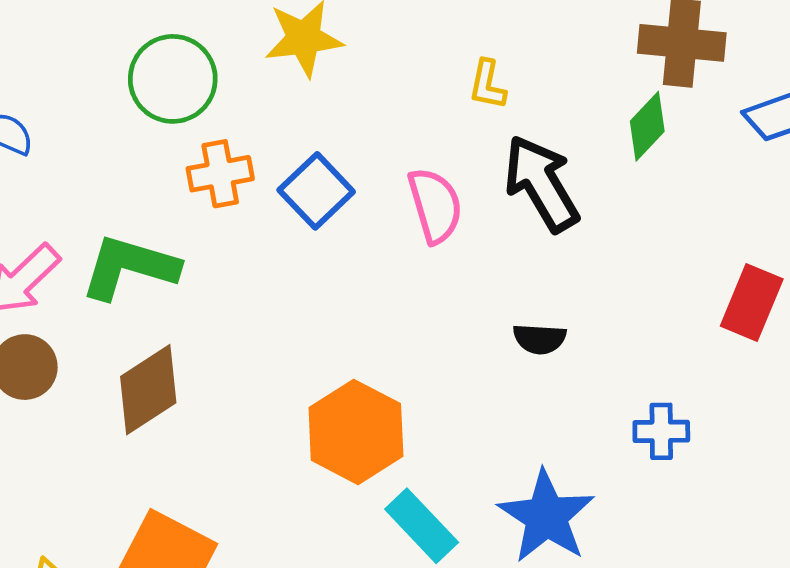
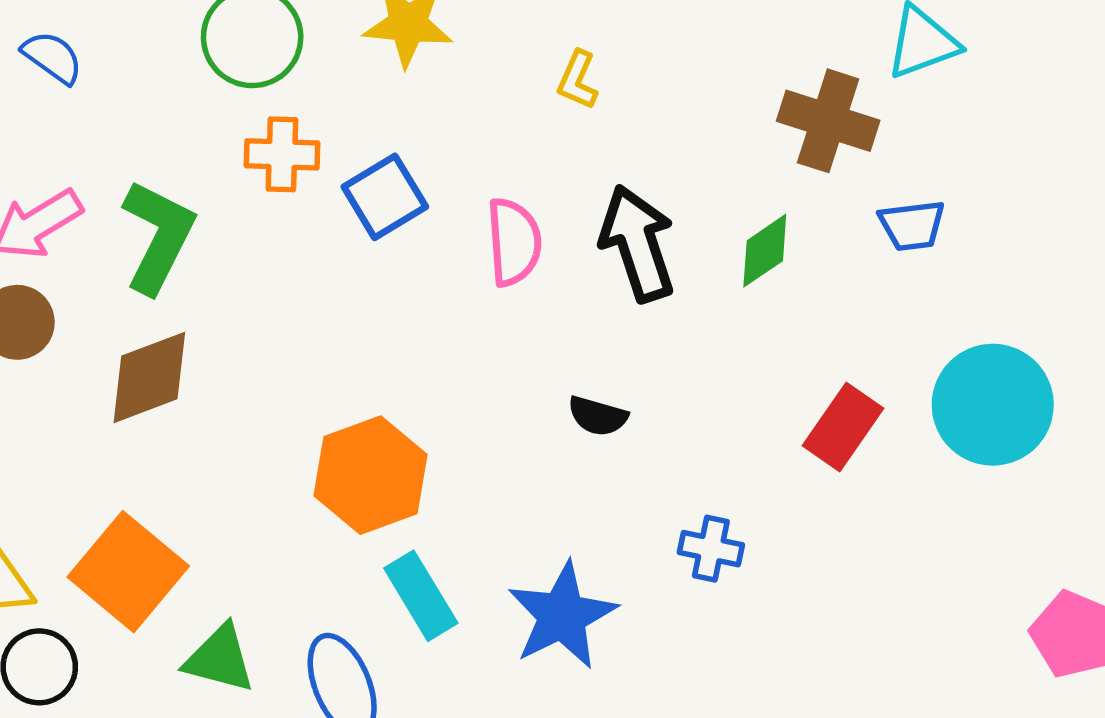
yellow L-shape: (487, 85) -> (578, 80), moved
green diamond: (647, 126) -> (765, 251), moved
green L-shape: (129, 267) -> (158, 236), turned 88

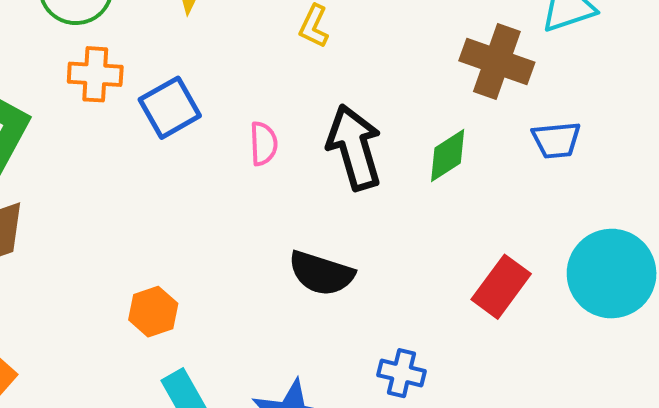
pink semicircle: (514, 242) -> (264, 144), size x0.7
black semicircle: (598, 416) -> (321, 273), size x1.5
orange hexagon: (370, 475) -> (153, 312), size x0.6

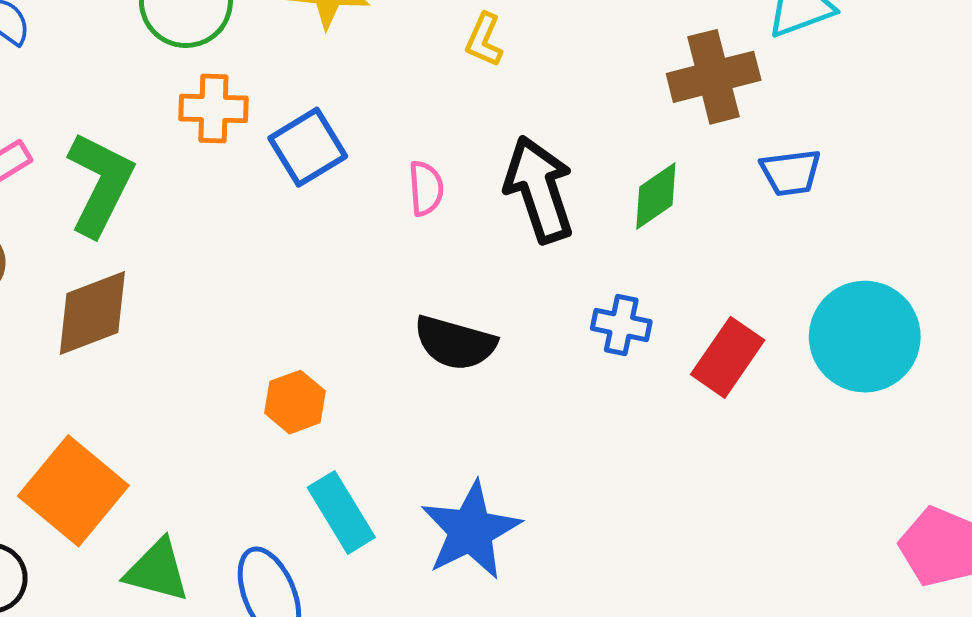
brown cross: (497, 62) -> (714, 77), turned -32
black semicircle: (321, 273) -> (455, 343), moved
blue cross: (402, 373) -> (621, 325), moved

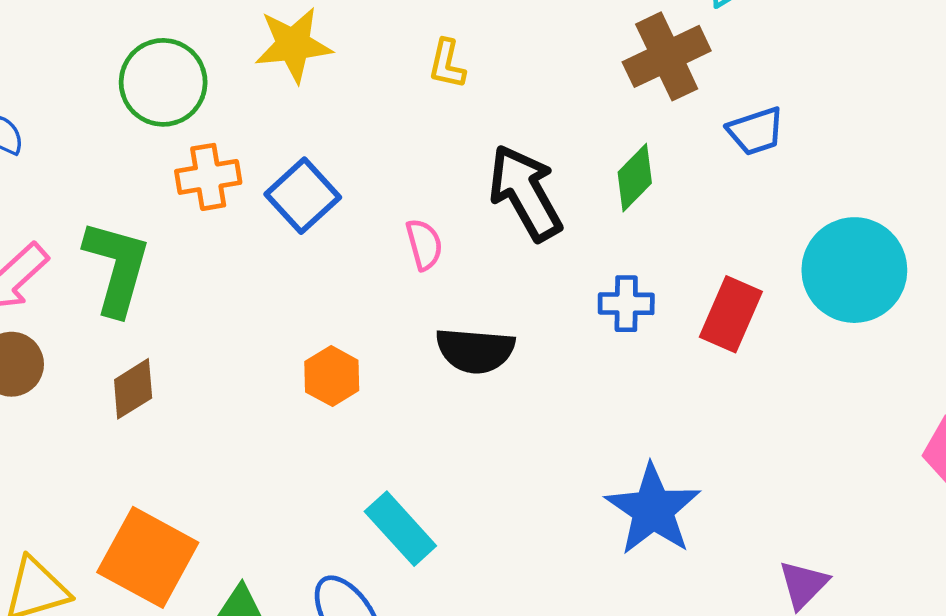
pink semicircle: (426, 188) -> (424, 244), moved
brown diamond: (92, 313) -> (133, 389), size x0.7
orange hexagon: (295, 402) -> (332, 376), moved
blue star: (471, 530) -> (653, 510), moved

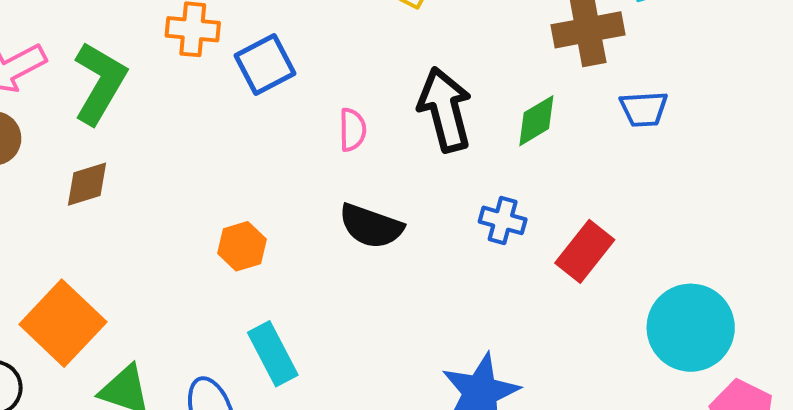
cyan circle: (854, 270) -> (691, 328), moved
orange hexagon: (332, 376) -> (242, 246), moved

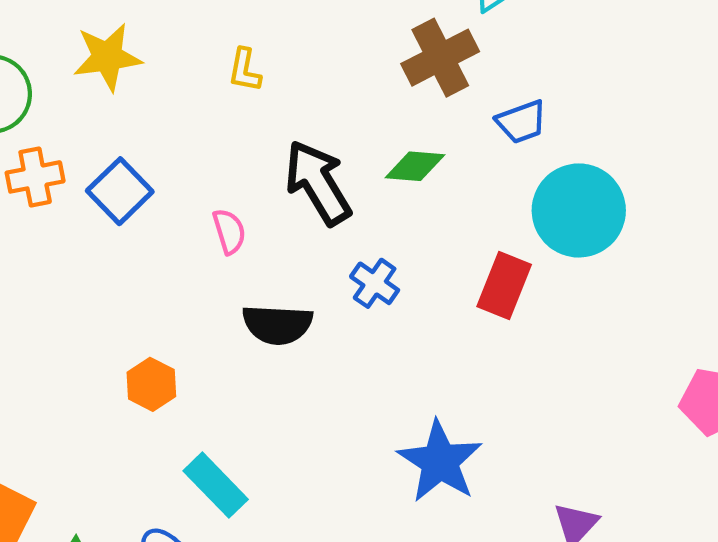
green diamond: (536, 121) -> (415, 166), turned 52
blue cross: (503, 220) -> (375, 283), moved, turned 36
cyan circle: (691, 328) -> (579, 210), moved

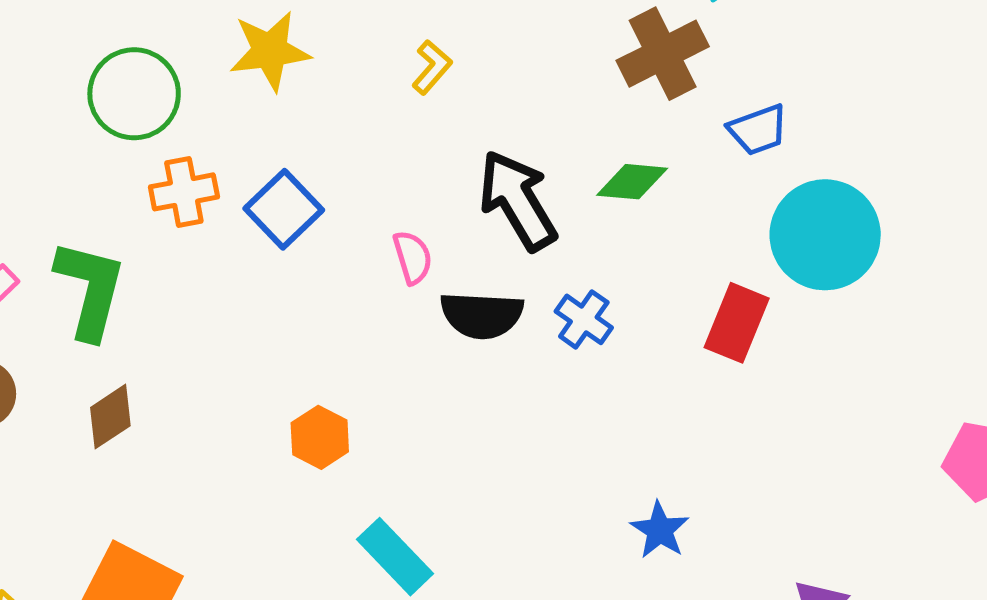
yellow L-shape: (245, 70) -> (432, 67), turned -150
black semicircle: (277, 324) -> (482, 315), moved
blue star: (440, 461) -> (660, 530), size x0.6

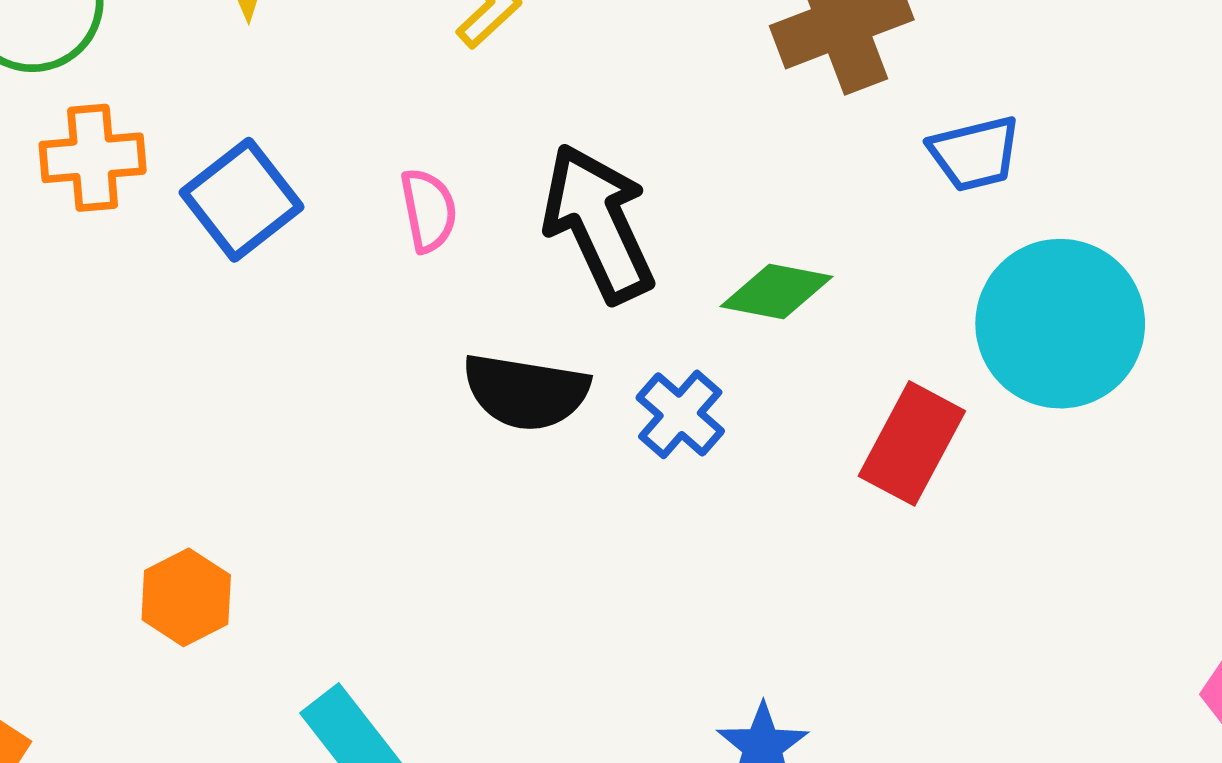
green diamond: (632, 182) -> (777, 291), moved
pink semicircle: (413, 257) -> (429, 210), moved
orange hexagon: (320, 437) -> (186, 597), moved

